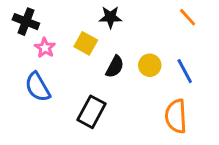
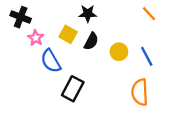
black semicircle: (115, 67) -> (91, 41), moved
blue semicircle: (38, 87) -> (51, 61), moved

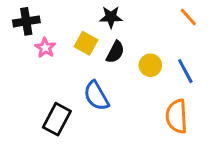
black cross: (21, 17) -> (26, 21), turned -30
blue semicircle: (51, 61) -> (96, 96), moved
black rectangle: (73, 89) -> (57, 119), moved

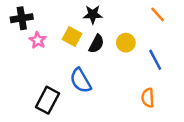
yellow circle: (150, 65) -> (126, 43), moved
orange semicircle: (177, 116) -> (148, 98), size x0.7

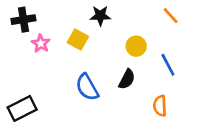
black semicircle: (96, 44) -> (127, 79), moved
black rectangle: (47, 100) -> (22, 108), moved, turned 35

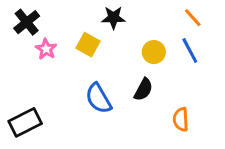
black cross: (23, 20) -> (27, 22), turned -30
blue line: (168, 65) -> (190, 51), moved

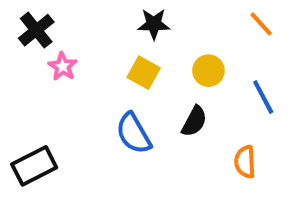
yellow square: (88, 45) -> (144, 73), moved
blue line: (190, 51) -> (263, 97), moved

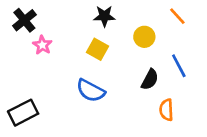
yellow circle: (208, 71) -> (144, 37), moved
black semicircle: (194, 121) -> (150, 80), moved
blue semicircle: (134, 133) -> (91, 91), turned -32

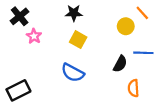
black star: (104, 16) -> (74, 13), moved
yellow circle: (144, 37) -> (126, 26), moved
blue line: (179, 66) -> (143, 53), turned -60

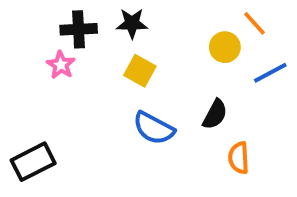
black cross: (20, 16) -> (79, 29), moved, turned 36
blue line: (143, 53) -> (270, 73), moved, turned -30
blue semicircle: (73, 73) -> (154, 128), moved

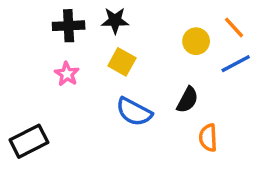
orange line: (254, 23) -> (234, 27), moved
pink star: (61, 65) -> (67, 74), moved

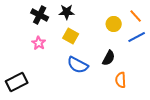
black cross: (69, 26) -> (40, 15), turned 30

